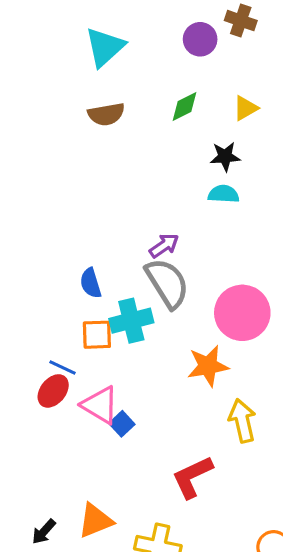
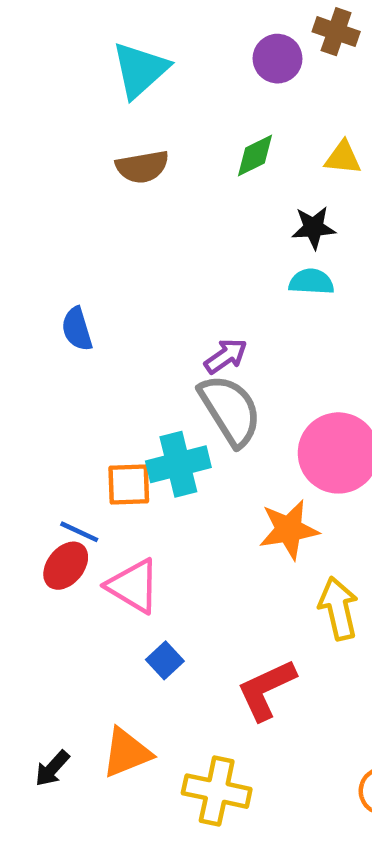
yellow triangle: (245, 108) -> (343, 158), turned 36
blue semicircle: (91, 283) -> (77, 329), moved
blue square: (122, 424) -> (165, 660), moved

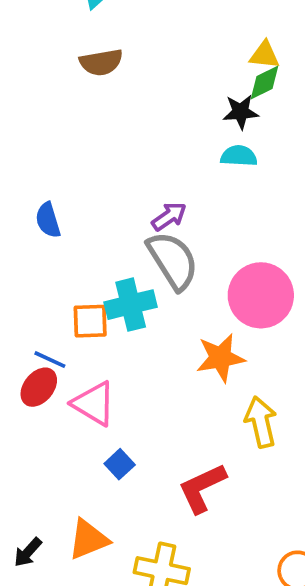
green diamond: (255, 155) -> (265, 83), moved
blue semicircle: (77, 329) -> (48, 220), moved

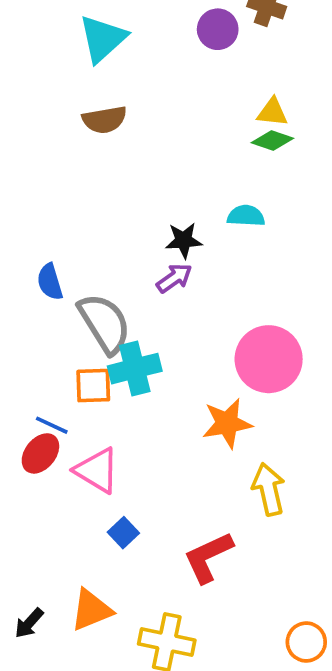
green diamond: (265, 83) -> (272, 140), turned 45
black star: (241, 112) -> (184, 240), moved
gray semicircle: (173, 261) -> (105, 323), moved

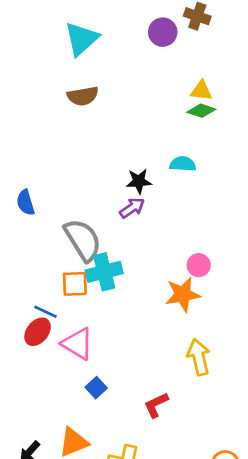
blue semicircle: (50, 282) -> (26, 203), moved
pink circle: (269, 359) -> (199, 265), size x0.5
orange star: (227, 423) -> (183, 294), moved
red L-shape: (208, 557) -> (156, 405), size x0.7

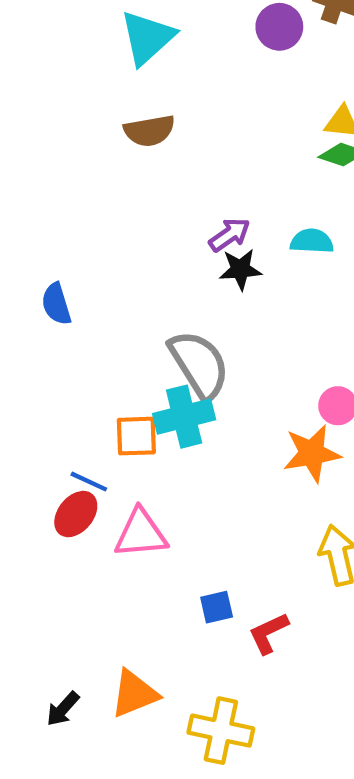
purple arrow: (132, 208) -> (230, 235), moved
gray semicircle: (83, 240) -> (199, 365), moved
pink triangle: (78, 344) -> (141, 533), turned -36
blue square: (96, 388) -> (217, 607), moved, turned 30

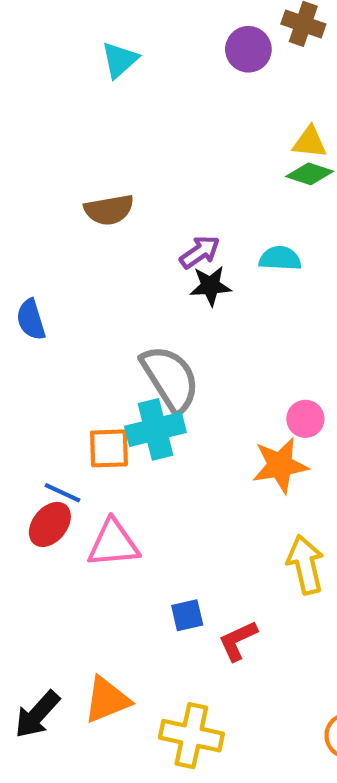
cyan triangle: (147, 38) -> (120, 60), size x0.7
brown semicircle: (149, 131) -> (109, 210), moved
black arrow: (63, 709) -> (37, 714), size x1.4

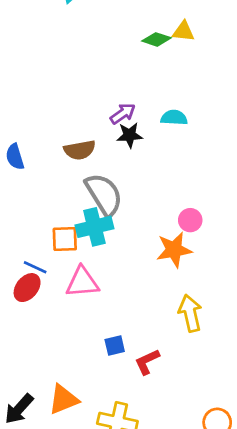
yellow triangle: (310, 142) -> (183, 31), moved
green diamond: (310, 174) -> (157, 39), moved
brown semicircle: (109, 210) -> (80, 150), moved
pink triangle: (113, 543) -> (82, 282), moved

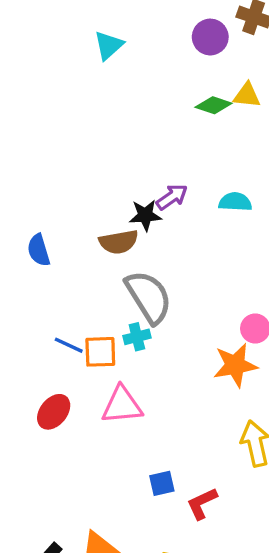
black star: (130, 135) -> (145, 215), moved
cyan cross: (94, 227) -> (137, 337), size x0.6
blue line: (35, 267) -> (69, 345), moved

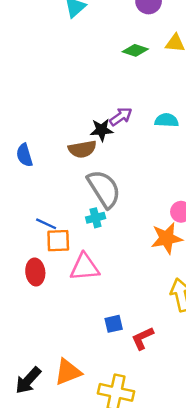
green diamond: (214, 105) -> (135, 50), moved
orange square: (100, 352) -> (58, 241), moved
red ellipse: (54, 412) -> (35, 272), turned -45

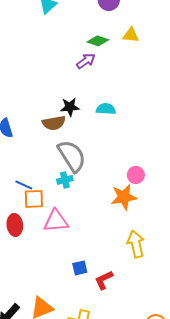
purple arrow: (121, 117) -> (86, 61), moved
cyan semicircle: (167, 120) -> (106, 109), moved

